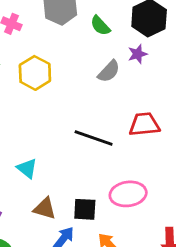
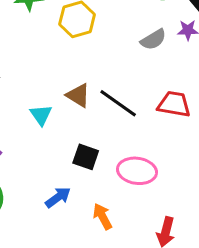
brown triangle: (45, 208) -> (78, 95), moved
black square: (85, 209) -> (86, 157), moved

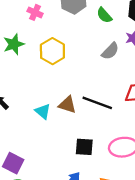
cyan triangle: (41, 115) -> (43, 111), moved

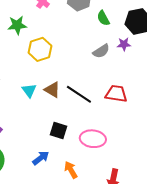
yellow hexagon: (52, 51) -> (40, 49), moved

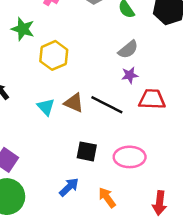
green star: (17, 25) -> (23, 29), turned 30
purple star: (124, 44) -> (130, 75), moved

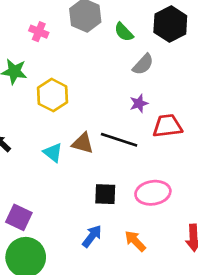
gray semicircle: (128, 49) -> (143, 64), moved

